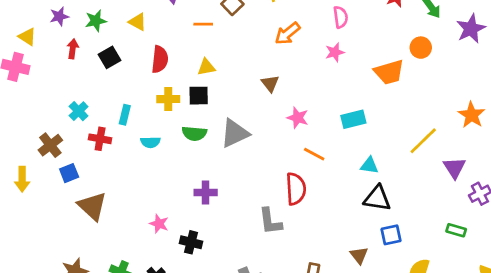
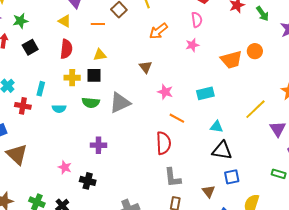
yellow triangle: (138, 22) -> (65, 21), moved
orange circle: (421, 48) -> (255, 51), moved
gray L-shape: (270, 221) -> (173, 178), moved

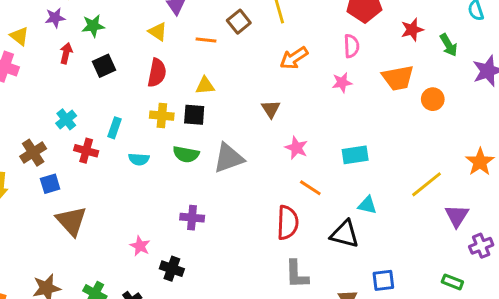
orange trapezoid: (231, 60) -> (398, 78), moved
black triangle: (222, 150) -> (345, 234), moved

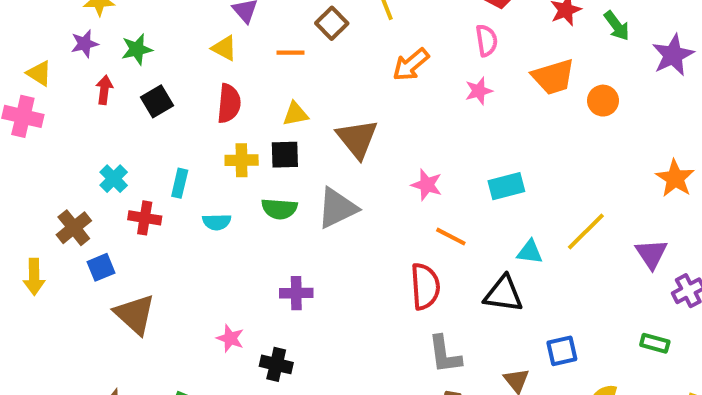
brown triangle: (271, 109) -> (357, 139), moved, size x1.6
yellow line: (427, 184) -> (586, 231), moved

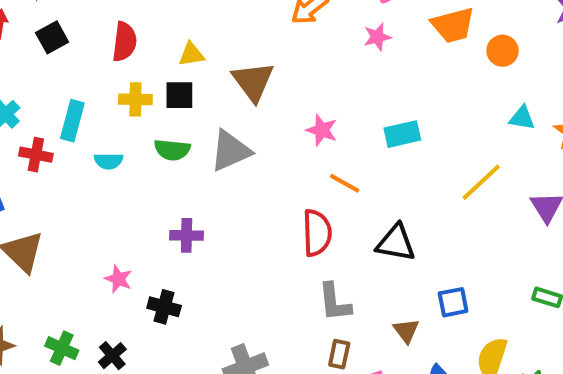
cyan rectangle: (180, 183) -> (72, 121), size x1.4
cyan triangle: (530, 252) -> (522, 118), moved

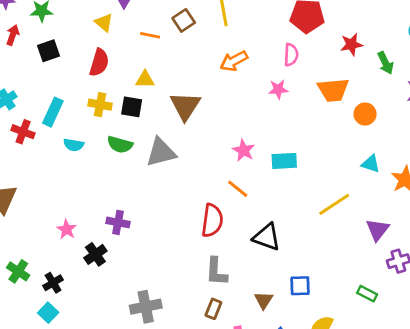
pink star: (322, 130) -> (244, 150), moved
purple cross: (187, 235) -> (118, 222), moved
black cross: (164, 307) -> (95, 254), turned 30

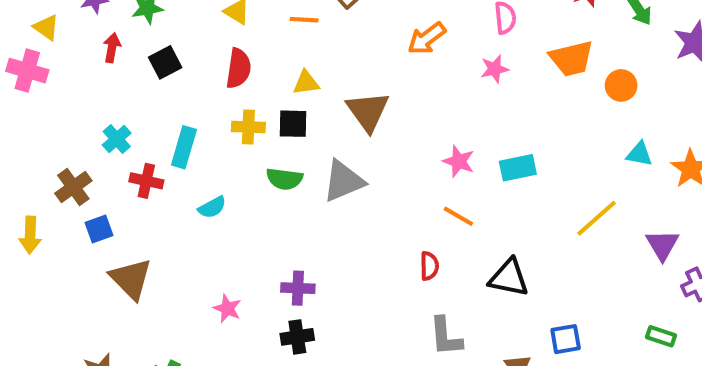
cyan semicircle: (74, 145) -> (212, 207), moved, turned -30
red semicircle: (212, 220) -> (429, 266), size x0.6
black cross: (95, 254) -> (297, 337), moved, turned 35

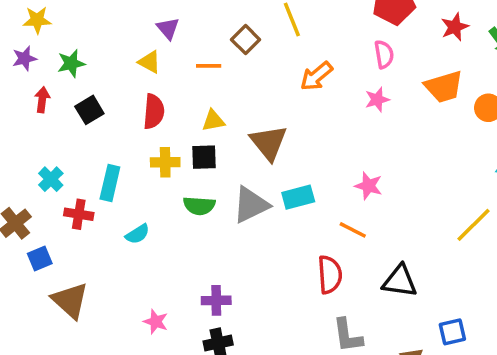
pink star: (459, 161) -> (369, 186), moved
cyan rectangle: (518, 168) -> (298, 197), moved
red semicircle: (429, 266) -> (330, 275), size x1.5

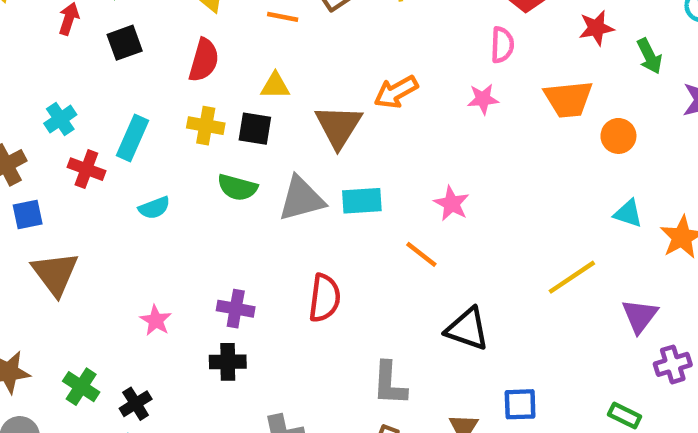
orange arrow: (316, 76) -> (396, 92), moved
red semicircle: (330, 275) -> (325, 298), moved

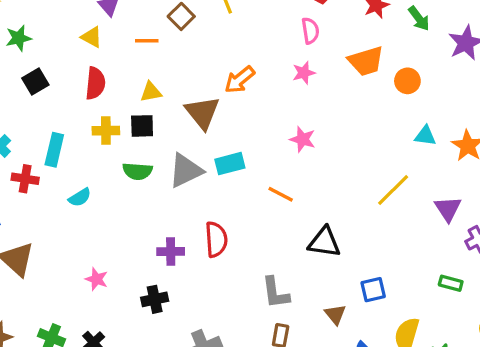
pink star: (452, 204) -> (303, 139), moved
purple cross: (236, 309) -> (171, 251), moved

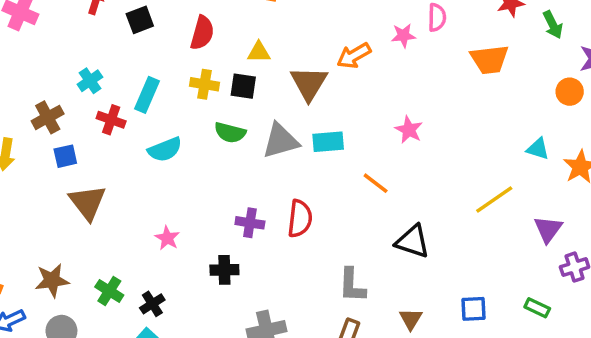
pink star: (304, 73) -> (403, 36), moved
orange circle: (407, 81) -> (570, 92), moved
cyan semicircle: (80, 197) -> (165, 149), size x1.4
blue square: (373, 290) -> (473, 309), moved

